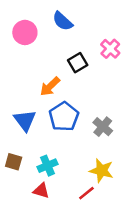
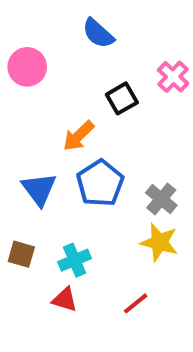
pink circle: (25, 32) -> (27, 67), moved
yellow star: (101, 171) -> (159, 242), moved

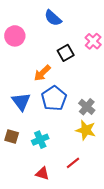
red triangle: (65, 300) -> (42, 173), moved

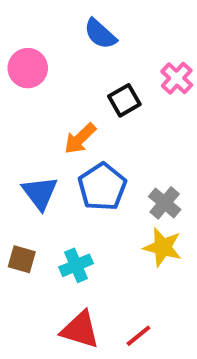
red line: (73, 163) -> (138, 336), moved
red triangle: (42, 173) -> (80, 330), size x1.5

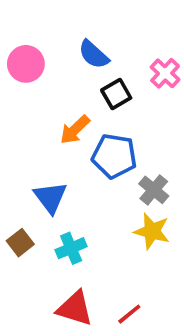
blue semicircle: (100, 34) -> (94, 54), moved
blue pentagon: (102, 187) -> (114, 156), moved, turned -30
blue triangle: (40, 193) -> (50, 197), moved
brown square: (22, 259) -> (20, 243), turned 36

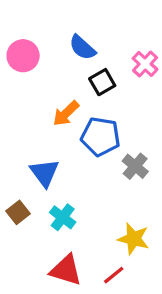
yellow star: (152, 231) -> (134, 239), moved
cyan cross: (71, 248) -> (63, 217), turned -30

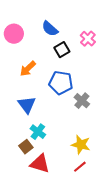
orange arrow: (66, 113) -> (28, 69), moved
brown square: (18, 212) -> (26, 147), moved
red line: (114, 275) -> (80, 167), moved

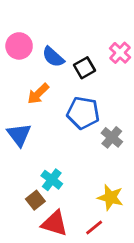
blue semicircle: (50, 29) -> (53, 57), moved
blue triangle: (27, 105) -> (19, 135), moved
red line: (80, 167) -> (94, 227), moved

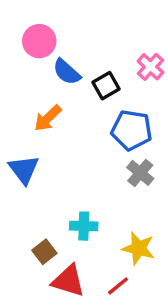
pink circle: (19, 46) -> (39, 41), moved
blue pentagon: (83, 113) -> (132, 130), moved
cyan cross: (52, 180) -> (84, 226), moved, turned -35

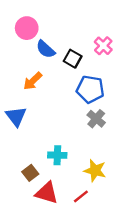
black square: (106, 86) -> (73, 59), turned -30

